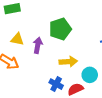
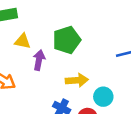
yellow triangle: (17, 39) -> (23, 41), moved

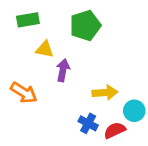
green pentagon: (67, 40) -> (85, 25), moved

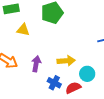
purple arrow: (63, 70) -> (36, 64), moved

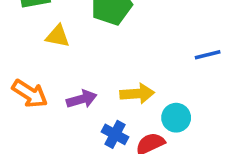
purple arrow: (36, 64) -> (82, 99), turned 63

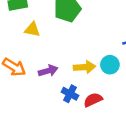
cyan circle: (176, 118) -> (110, 65), moved

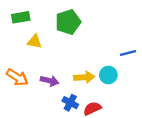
purple arrow: (48, 71) -> (50, 81), turned 30

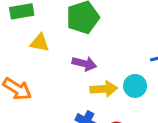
purple arrow: (50, 81) -> (84, 64), moved

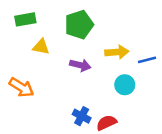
yellow arrow: (104, 89) -> (117, 52), moved

